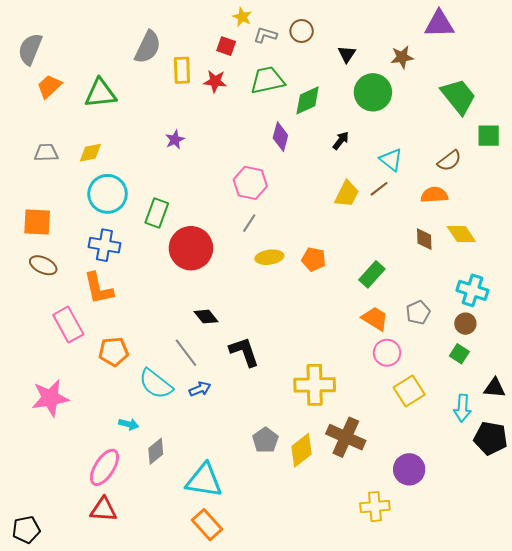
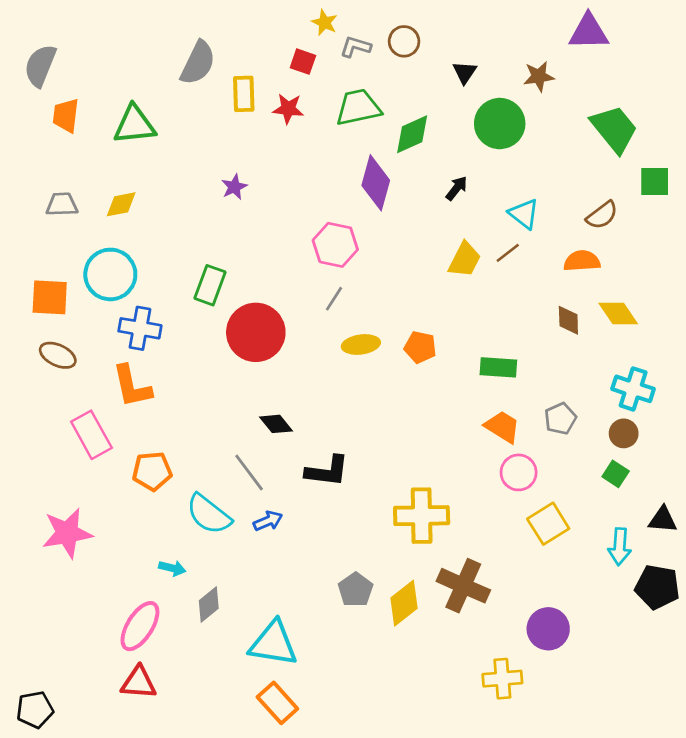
orange trapezoid: (49, 86) -> (66, 115), turned -40
purple diamond: (280, 137) -> (376, 183), size x1.4
cyan circle: (108, 194) -> (110, 274), moved
green rectangle: (372, 274) -> (498, 367), turned 52
black L-shape: (244, 352) -> (327, 471), turned 116

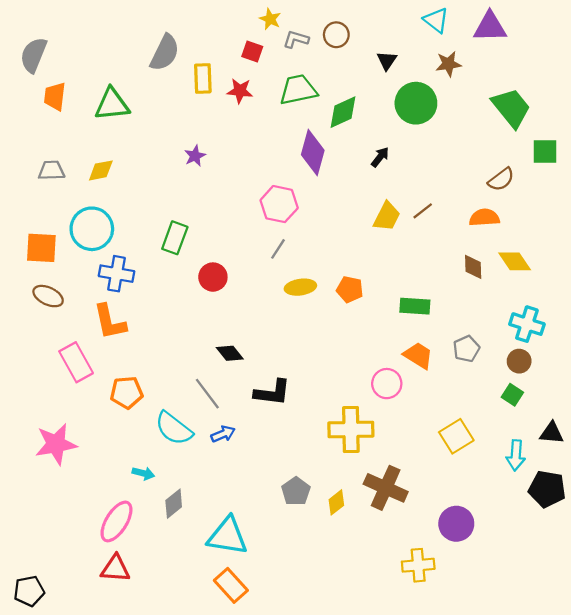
cyan triangle: (524, 214) -> (436, 20), moved
red circle: (256, 332) -> (213, 277), size x0.6
pink circle: (519, 472) -> (387, 384), moved
yellow diamond: (404, 603) -> (336, 502), size x0.7

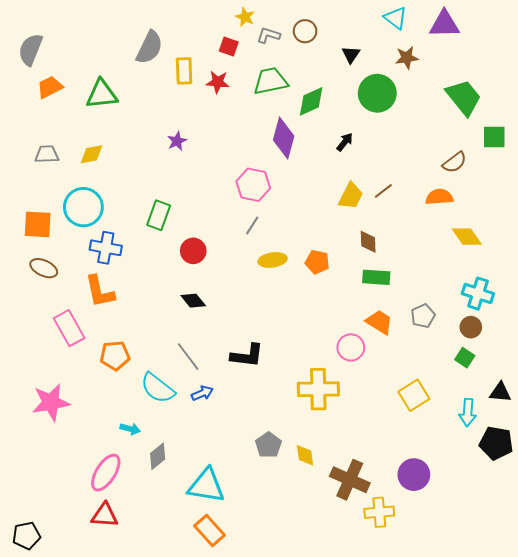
orange trapezoid: (55, 96) -> (50, 87), turned 56
brown diamond: (473, 267) -> (368, 242), moved
black diamond: (230, 353) -> (193, 301), moved
brown cross: (386, 488) -> (350, 480), moved
yellow diamond: (336, 502) -> (305, 455), turned -60

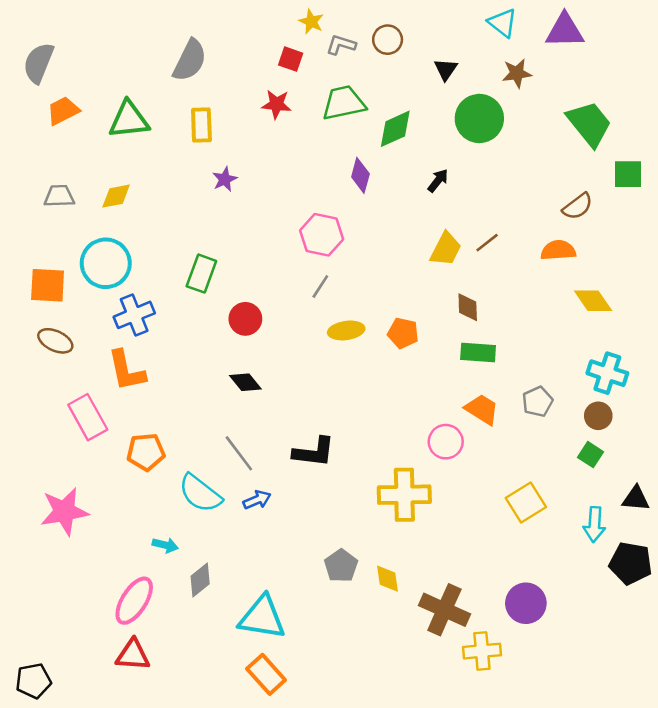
yellow rectangle: (184, 71) -> (201, 125), moved
purple diamond: (284, 138) -> (360, 175), size x0.7
blue cross: (106, 248) -> (134, 315), turned -32

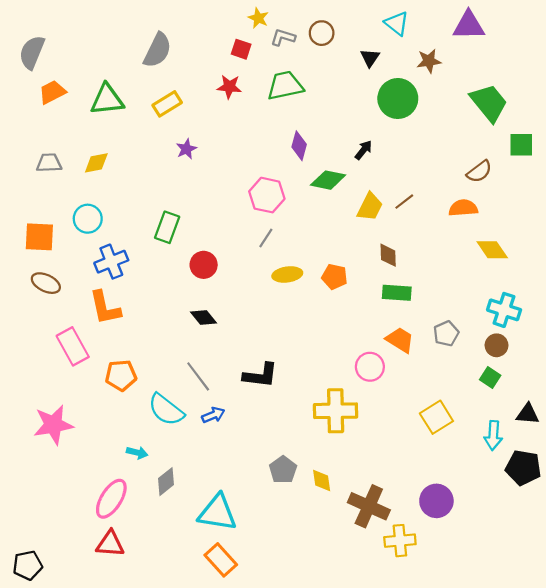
cyan triangle: (503, 23) -> (397, 23), moved
yellow rectangle: (201, 125) -> (167, 104), turned 60
green diamond: (395, 129) -> (328, 180), moved, turned 36
cyan circle: (106, 263) -> (88, 219), size x0.7

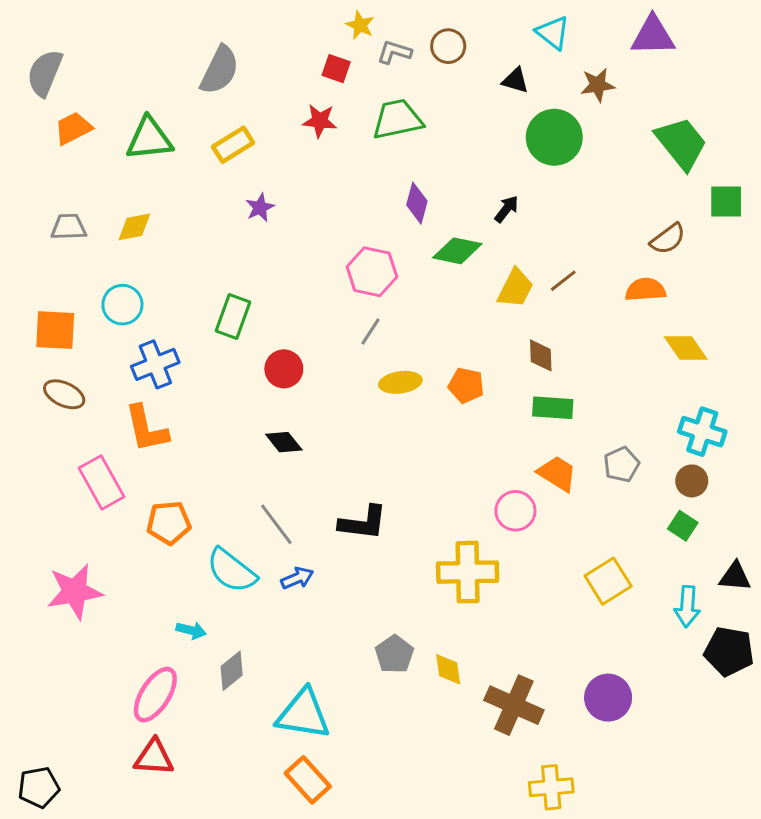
black triangle: (370, 58) -> (515, 80), turned -48
yellow cross: (400, 541) -> (551, 787), moved

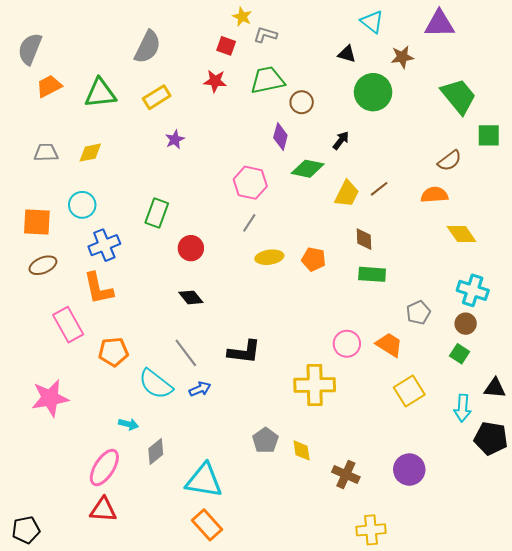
brown circle: (448, 46) -> (302, 102), moved
brown ellipse: (64, 394) -> (43, 265), turned -48
orange trapezoid: (557, 473) -> (389, 345), moved
brown cross: (514, 705) -> (346, 475), size x0.7

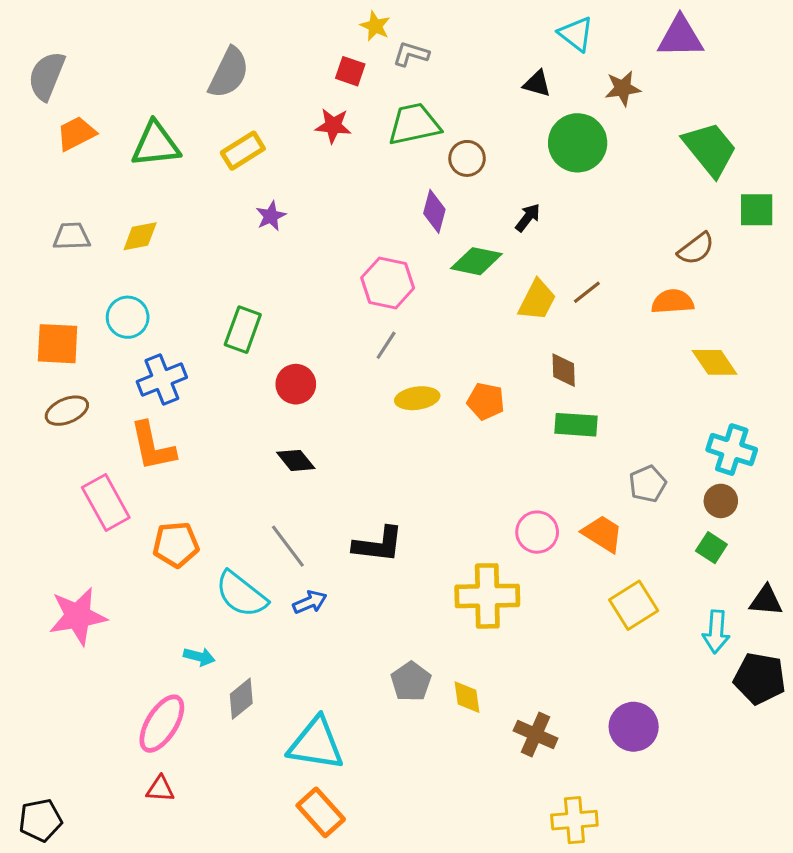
red triangle: (103, 510) -> (160, 789), size x0.7

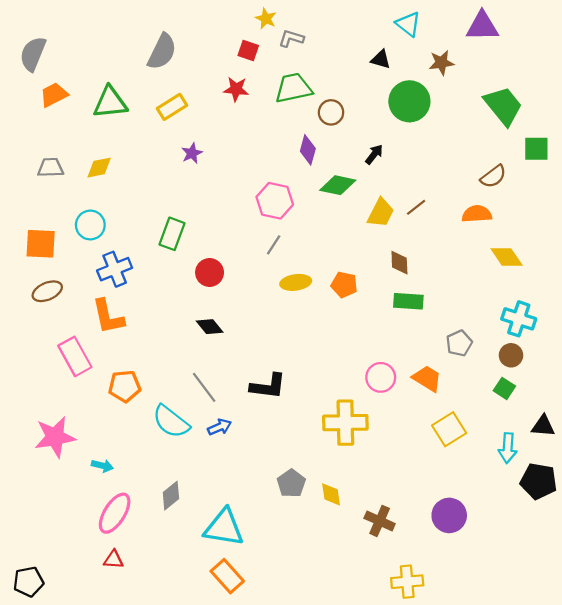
cyan arrow: (199, 657) -> (102, 466), moved

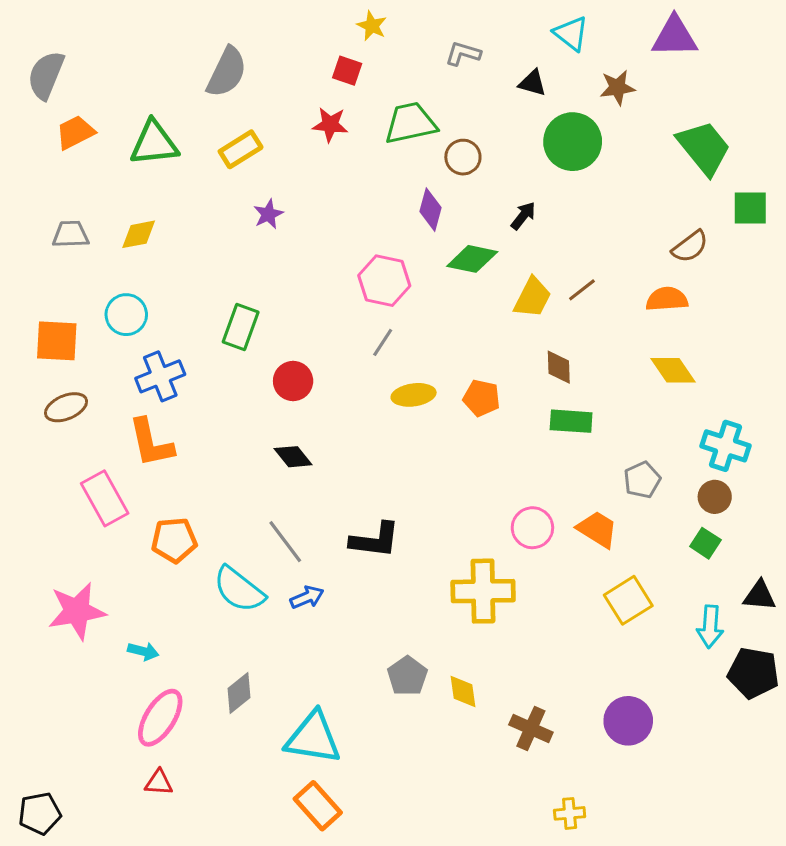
gray L-shape: (291, 38) -> (463, 54), moved
yellow diamond: (507, 257) -> (673, 370), moved
yellow cross: (407, 582) -> (570, 813), size x0.7

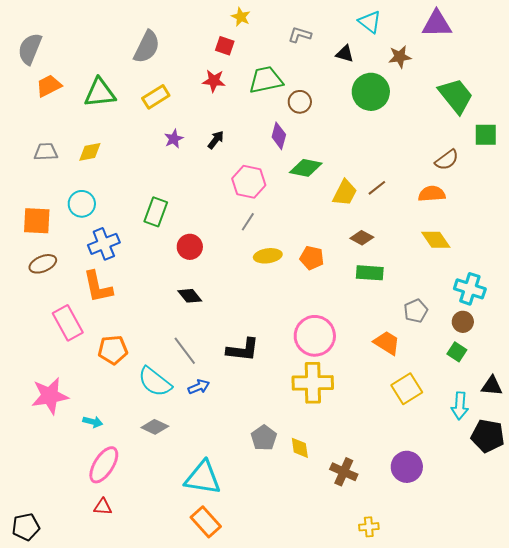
black arrow: (523, 216) -> (216, 140), moved
brown diamond: (559, 367) -> (362, 238), turned -60
pink circle: (532, 528) -> (315, 336), moved, size x1.5
gray diamond: (239, 693) -> (155, 427), moved, turned 64

